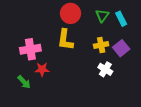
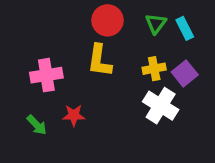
red star: (42, 69) -> (74, 115), moved
white cross: (105, 69) -> (161, 106), size x1.5

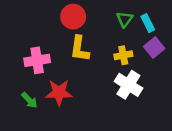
red circle: (108, 20) -> (73, 17), moved
purple square: (185, 73) -> (154, 47), moved
red star: (74, 115) -> (59, 93), size x1.5

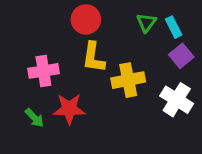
yellow cross: (123, 55) -> (128, 80), moved, size x1.5
white cross: (128, 85) -> (177, 100), moved

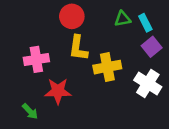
green triangle: (146, 23) -> (122, 19), turned 42
green arrow: (34, 118) -> (30, 111), moved

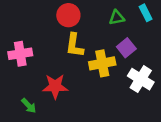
cyan rectangle: (145, 23) -> (146, 13), moved
purple square: (152, 47) -> (126, 48), moved
pink cross: (36, 59) -> (20, 54), moved

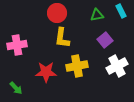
yellow cross: (102, 63) -> (77, 66), moved
white cross: (141, 79) -> (117, 66), turned 30
green arrow: (29, 106) -> (16, 88), moved

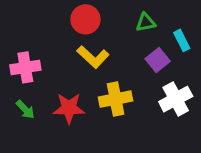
cyan rectangle: (121, 11) -> (182, 40), moved
yellow L-shape: (62, 38) -> (93, 57), turned -55
green arrow: (16, 88) -> (25, 110), moved

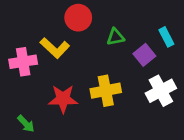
green triangle: (146, 22) -> (115, 37), moved
yellow L-shape: (93, 57) -> (55, 48), moved
green arrow: (25, 110) -> (26, 124), moved

